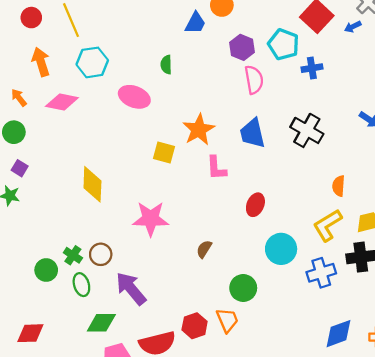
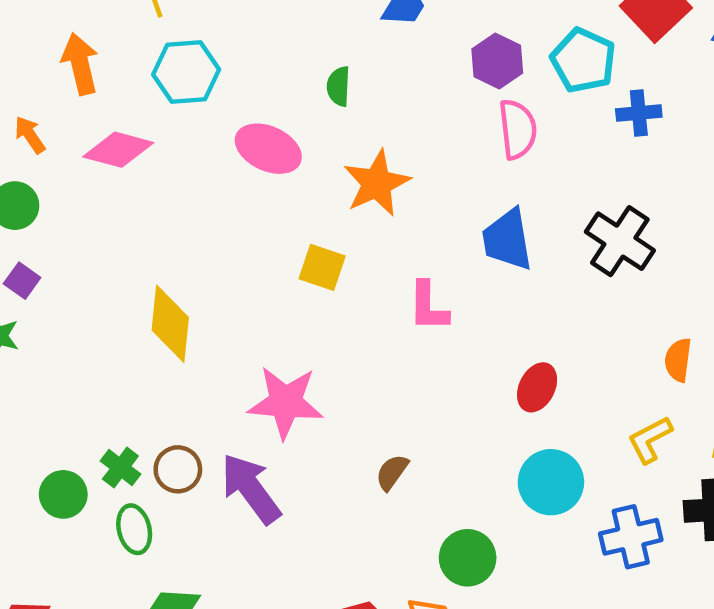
orange star: (199, 130) -> (377, 183), moved
red ellipse: (255, 205) -> (537, 387), moved
yellow L-shape: (327, 225) -> (650, 440), size x0.7
purple arrow: (131, 289) -> (251, 489), moved

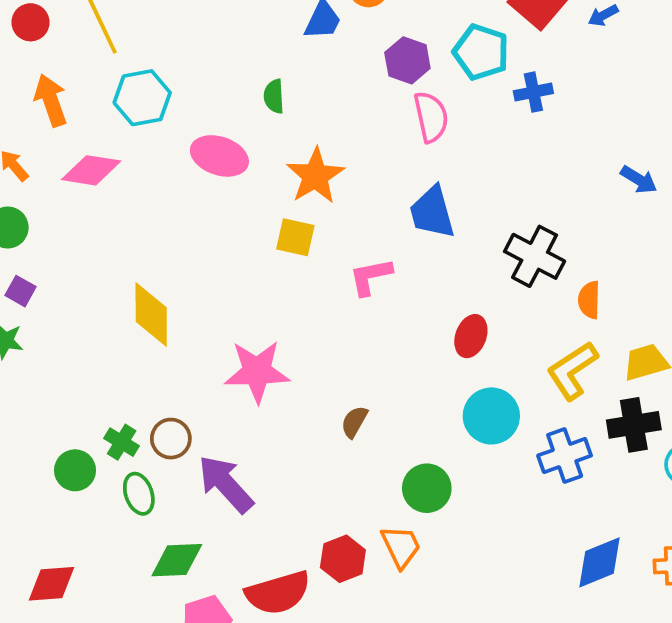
black cross: (620, 241) -> (535, 256), moved
yellow square: (322, 267) -> (295, 237), moved
pink L-shape: (428, 306) -> (371, 277), turned 84
yellow L-shape: (650, 440) -> (572, 371), size x1.4
purple arrow: (251, 489) -> (226, 484), moved

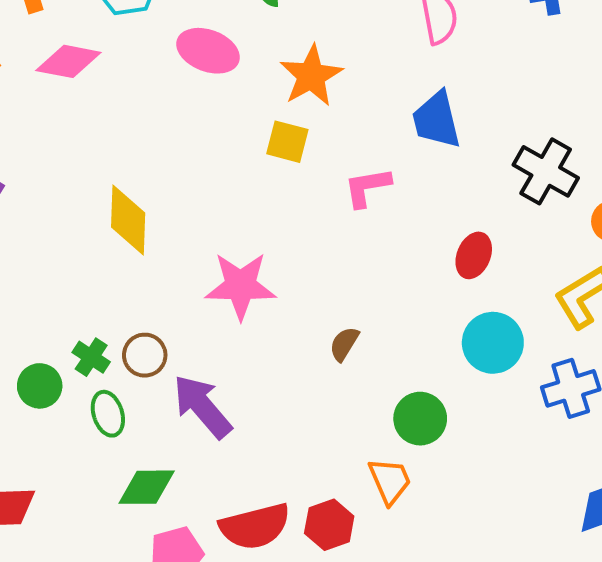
red hexagon: (343, 559) -> (329, 525), moved

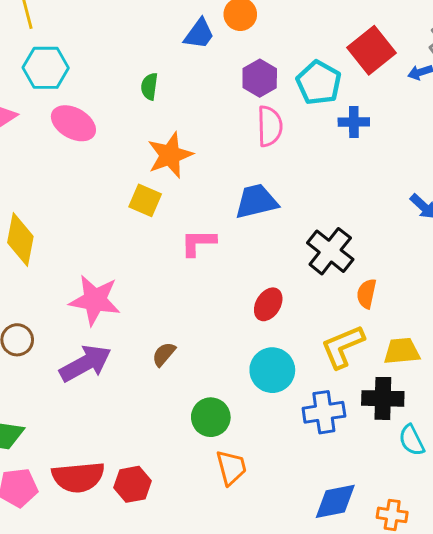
pink ellipse: (208, 51) -> (73, 123), moved
blue trapezoid: (436, 120) -> (256, 201), turned 81
purple arrow: (202, 406) -> (85, 363), moved, turned 93
orange trapezoid: (390, 481) -> (231, 468), moved

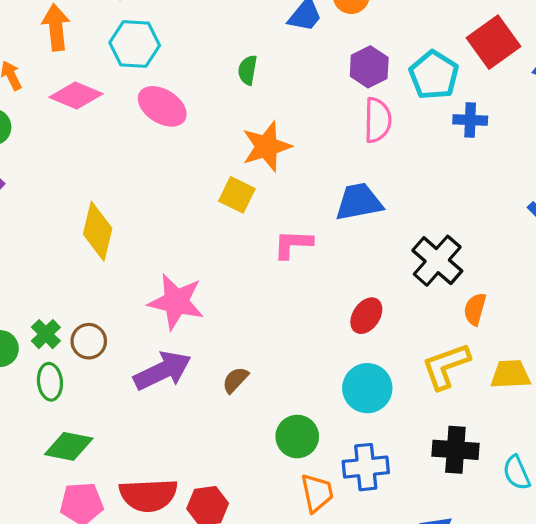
brown semicircle: (164, 354) -> (235, 380), moved
black cross: (383, 398) -> (455, 450), moved
blue cross: (324, 412) -> (366, 467), moved

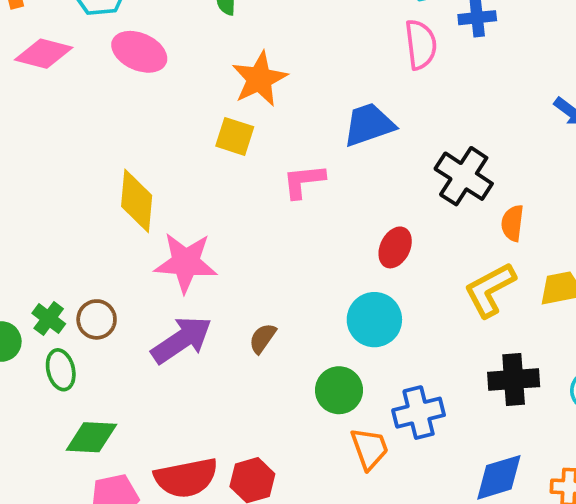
pink semicircle: (378, 120) -> (421, 45), moved
yellow diamond: (98, 231) -> (137, 201), moved
cyan circle: (367, 388) -> (374, 320), moved

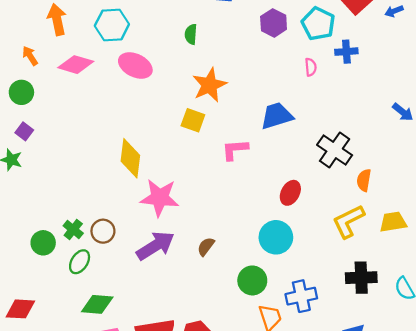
pink semicircle: (421, 45) -> (311, 67), size x0.6
green ellipse: (61, 370) -> (80, 262), turned 45

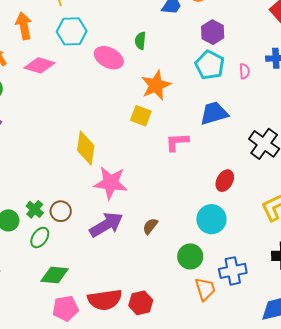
cyan pentagon: (318, 24) -> (210, 65), moved
pink ellipse: (135, 65) -> (109, 58), moved

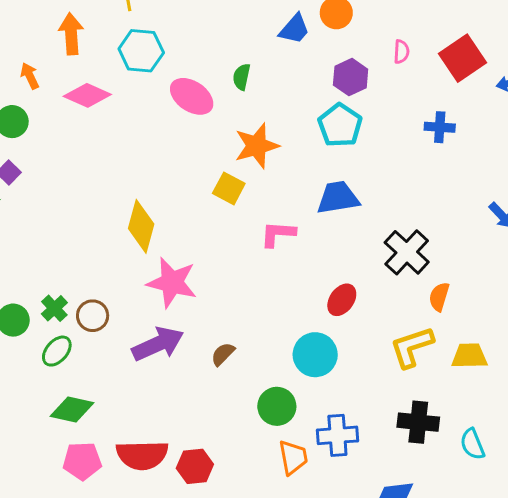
pink semicircle: (244, 71) -> (401, 52), moved

